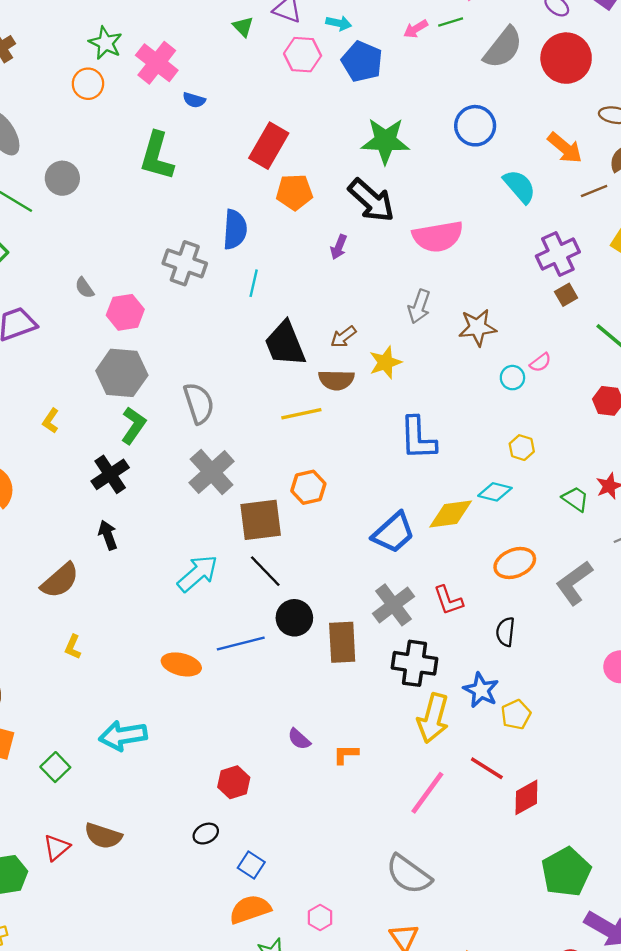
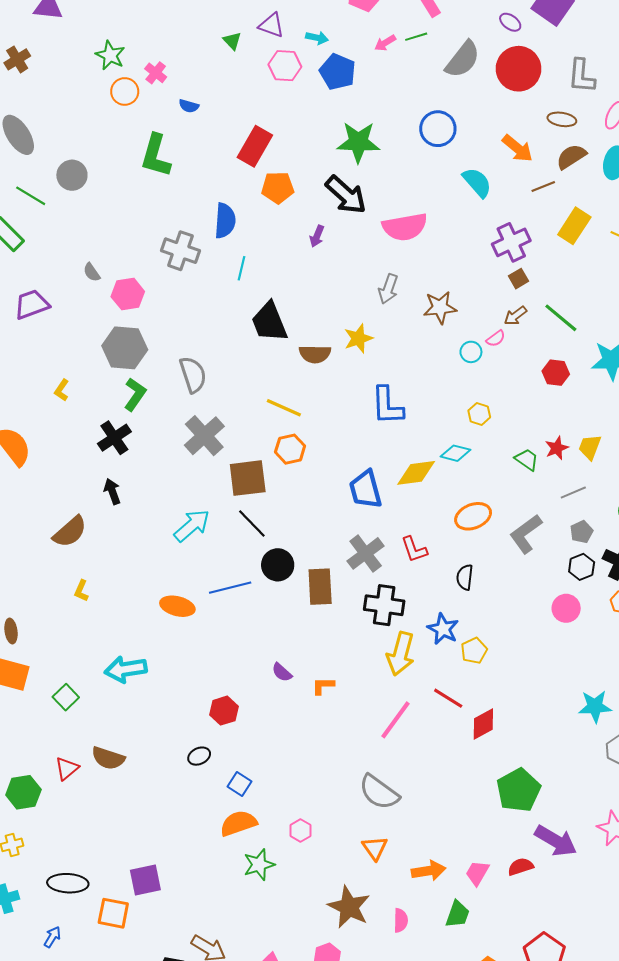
pink cross: (157, 63) -> (156, 73), size x0.6
orange circle: (88, 84) -> (125, 91), moved
brown arrow: (343, 337) -> (515, 316), moved
yellow line: (301, 414) -> (284, 408), moved, turned 36
blue trapezoid: (394, 533) -> (366, 489), turned 117

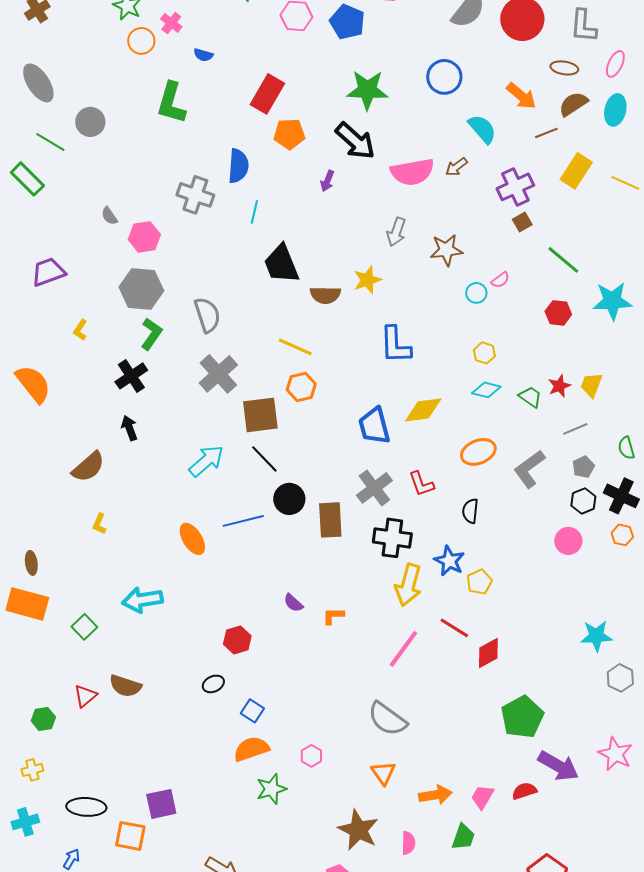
purple trapezoid: (32, 304) -> (48, 272), moved
brown arrow: (515, 316) -> (456, 167), moved
cyan diamond: (455, 453) -> (486, 390), moved
orange ellipse: (177, 606) -> (192, 539), turned 44
green hexagon: (23, 792) -> (43, 719), size x0.7

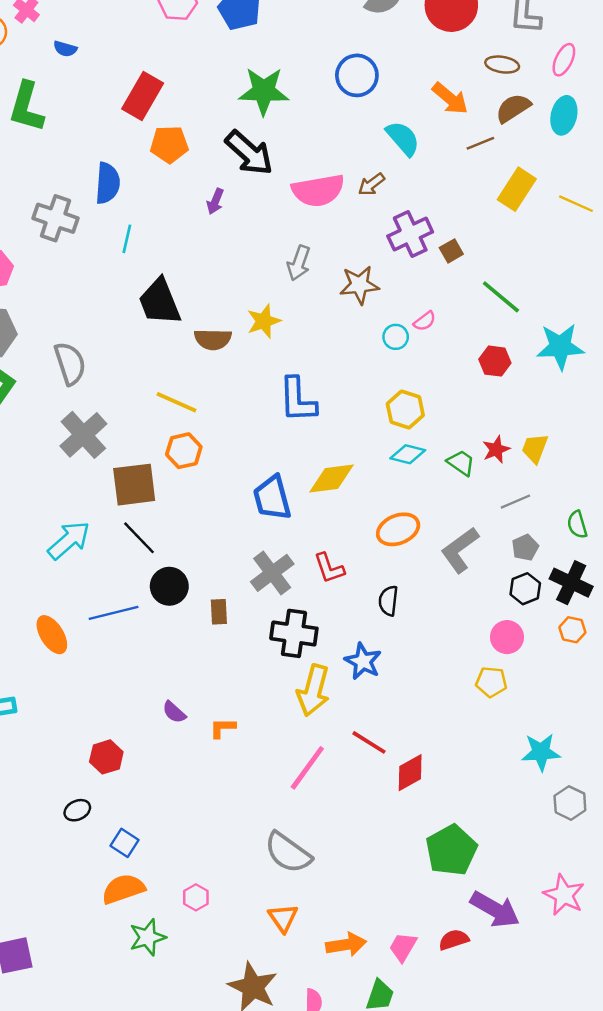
purple cross: (515, 187) -> (410, 234), moved
yellow hexagon: (484, 353) -> (405, 410), size x1.4
brown rectangle: (330, 520) -> (219, 612), size x0.6
yellow pentagon: (479, 582) -> (491, 682), moved, turned 30

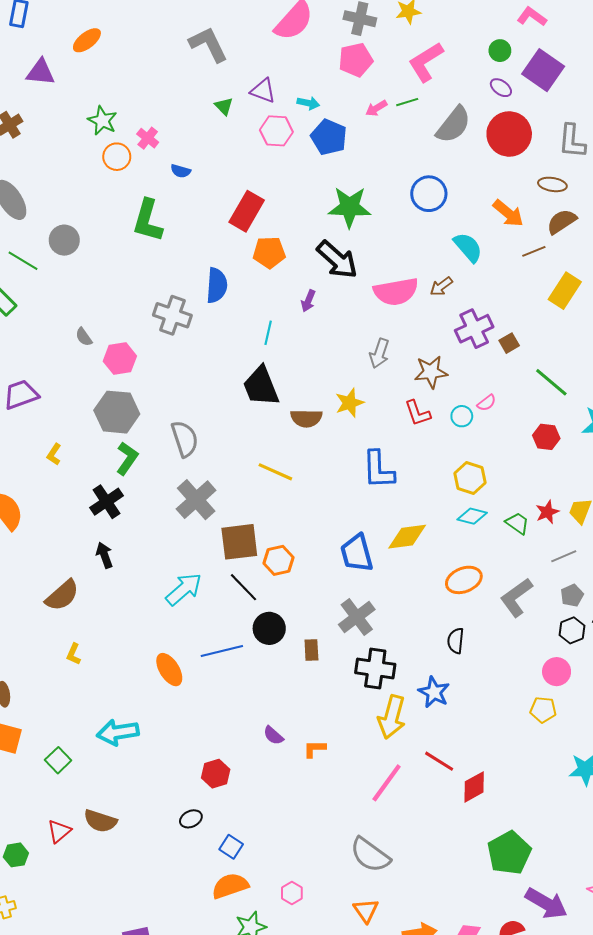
cyan line: (127, 239) -> (268, 333), moved
orange hexagon: (184, 451) -> (278, 560), moved
red L-shape: (329, 568) -> (418, 413), moved

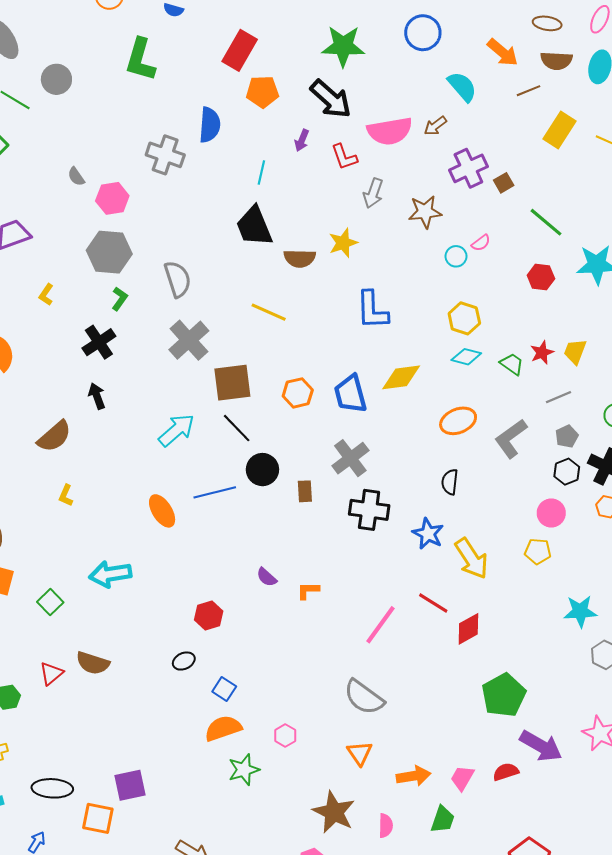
brown semicircle: (562, 222) -> (556, 61), turned -144
red L-shape: (418, 413) -> (344, 157), moved
green L-shape: (127, 458) -> (120, 299), size x0.7
orange hexagon: (278, 560) -> (298, 393), moved
yellow arrow: (392, 717) -> (472, 559), moved, turned -48

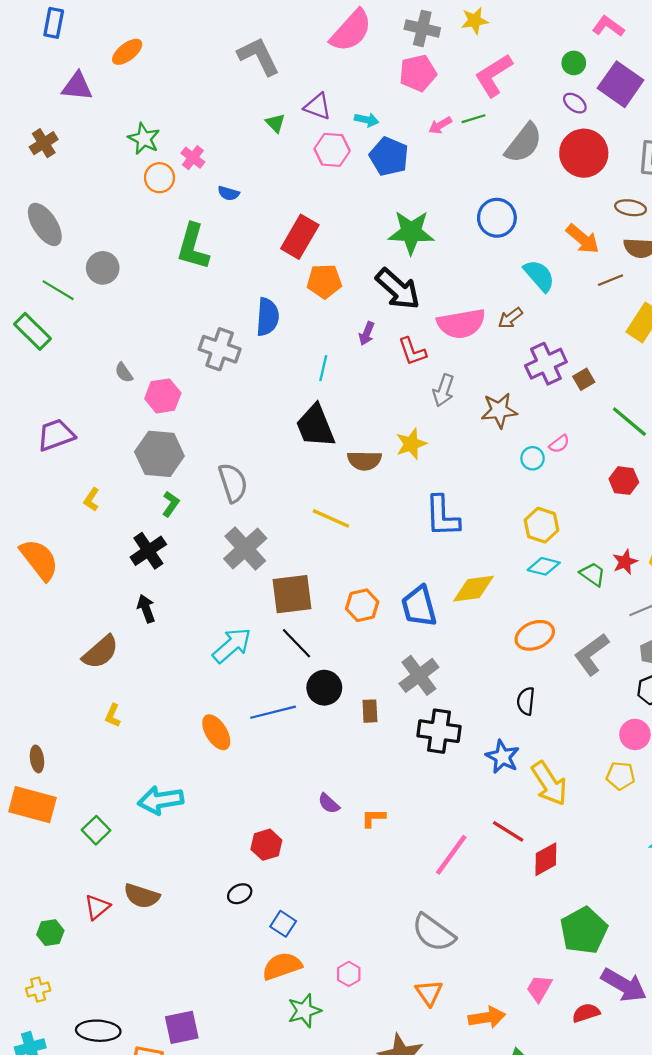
pink trapezoid: (462, 778) -> (539, 988), moved

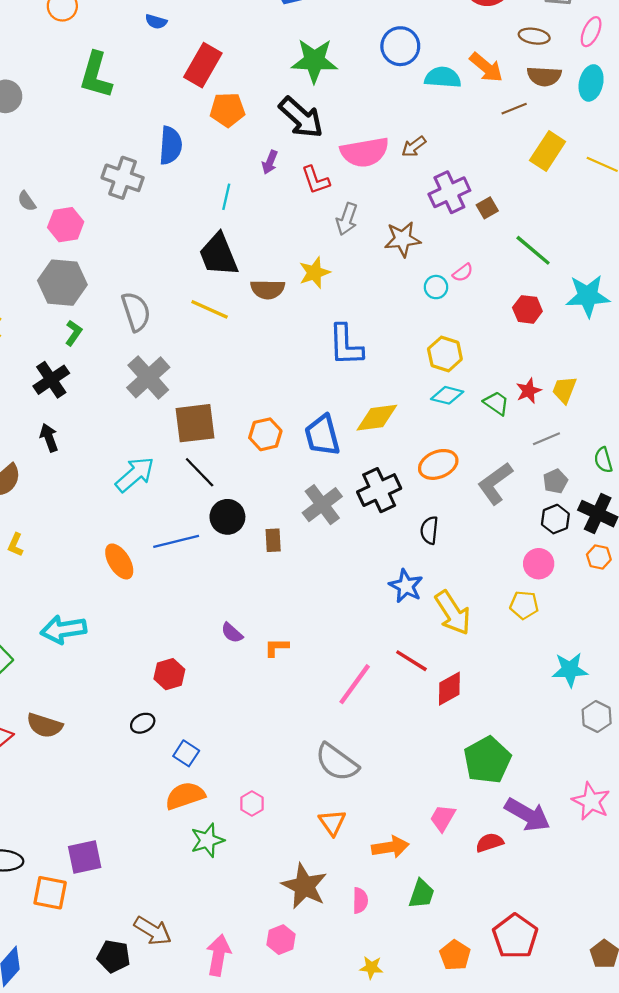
blue semicircle: (229, 193) -> (156, 22), moved
cyan semicircle: (539, 276) -> (443, 77), moved, turned -45
yellow line: (331, 518) -> (210, 309), moved
black cross: (439, 731) -> (379, 490), moved, turned -33

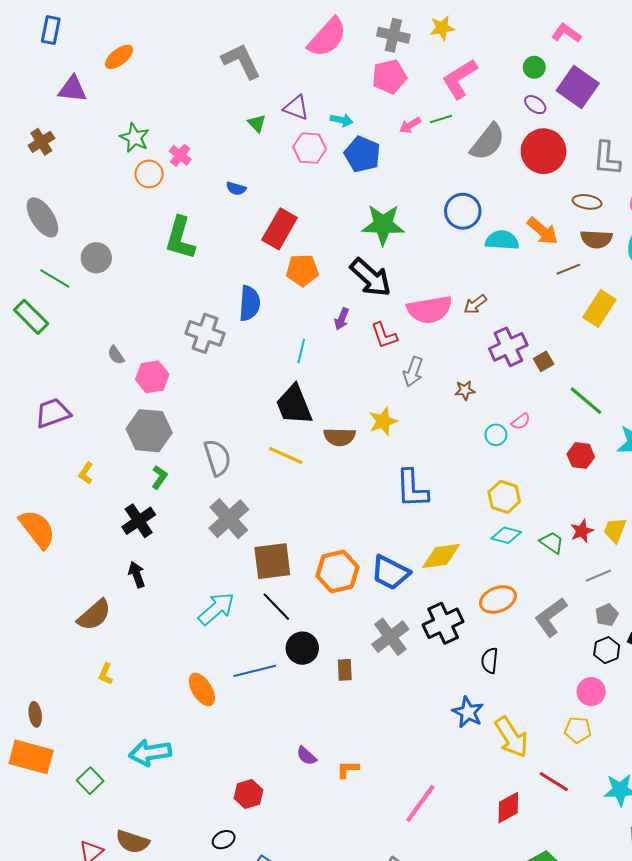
brown star: (403, 239) -> (465, 390), size x0.6
orange hexagon: (265, 434) -> (338, 571), size x1.4
blue trapezoid: (322, 435) -> (390, 573), turned -48
red line: (411, 661) -> (554, 782), moved

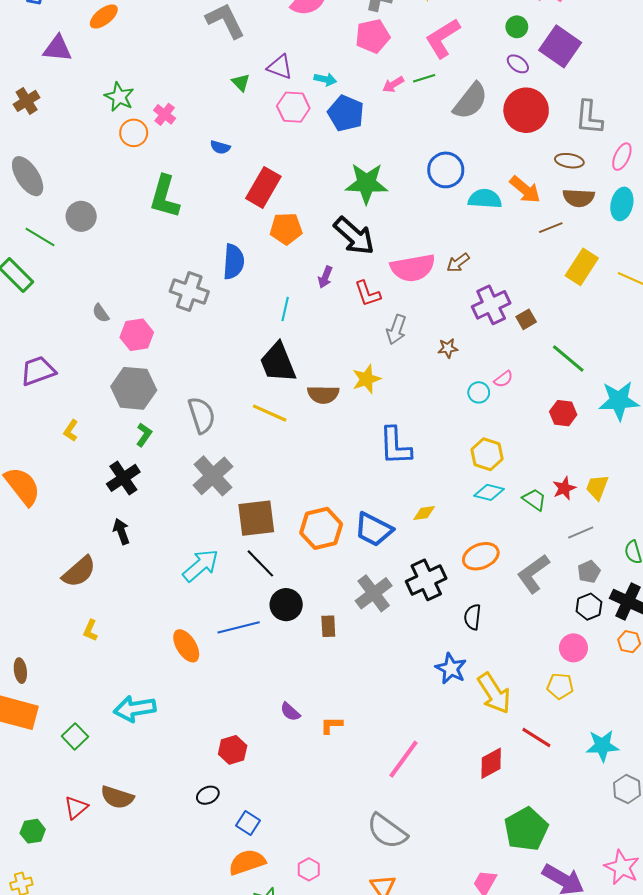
yellow diamond: (441, 556) -> (424, 513), size x0.6

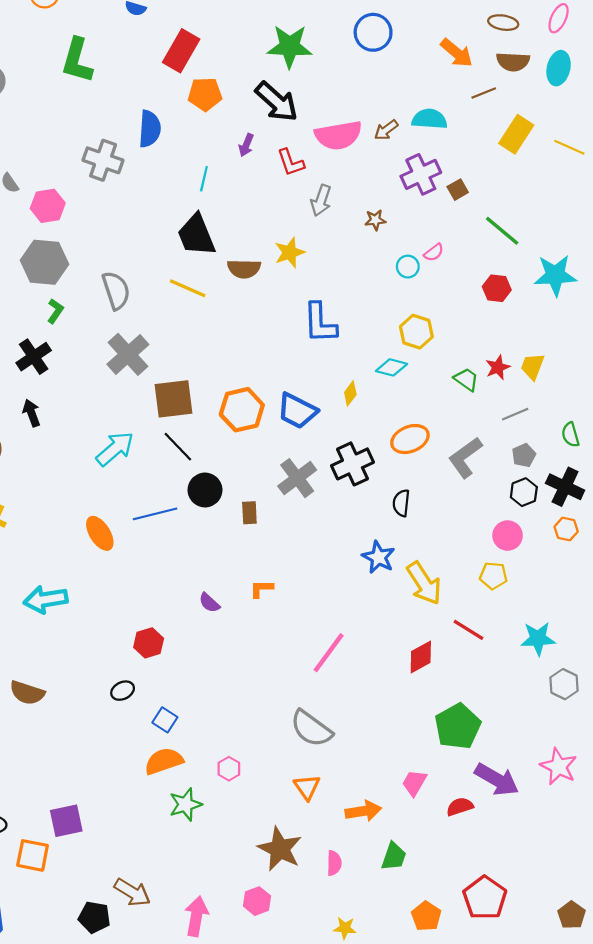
cyan semicircle: (485, 199) -> (429, 119), moved
cyan diamond: (489, 492) -> (392, 367), moved
yellow diamond: (424, 513) -> (350, 393), turned -45
orange L-shape: (331, 725) -> (261, 589), moved

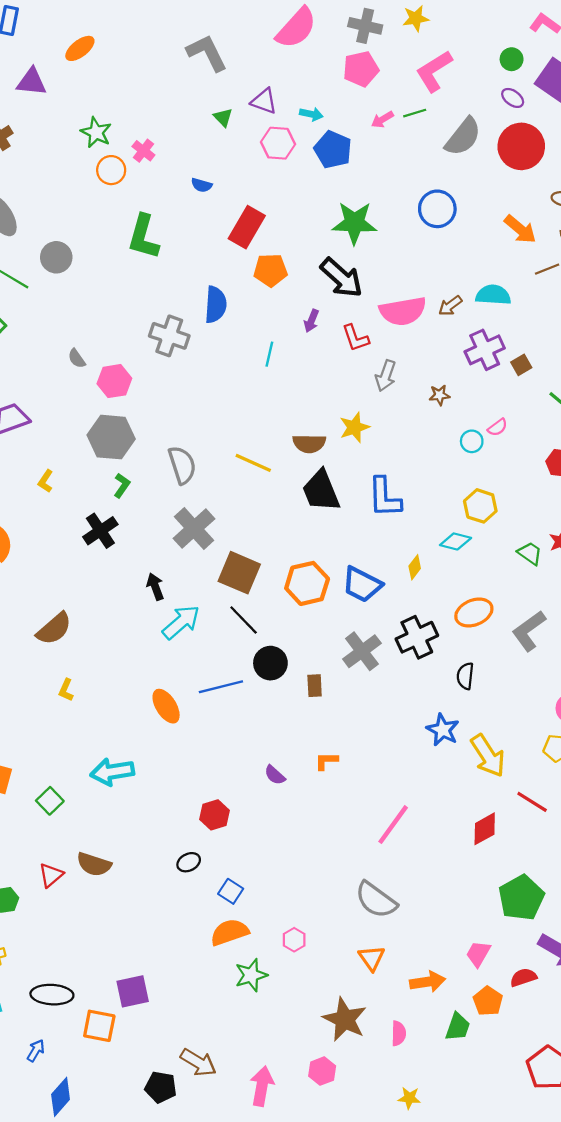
black trapezoid: (196, 235) -> (321, 491), moved
brown square: (174, 399) -> (239, 573), turned 30
black arrow: (31, 413) -> (155, 587), moved
orange pentagon: (426, 916) -> (488, 1001), moved

